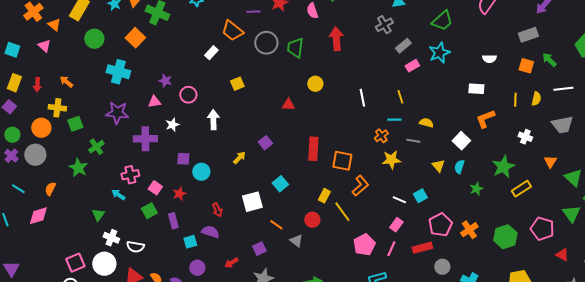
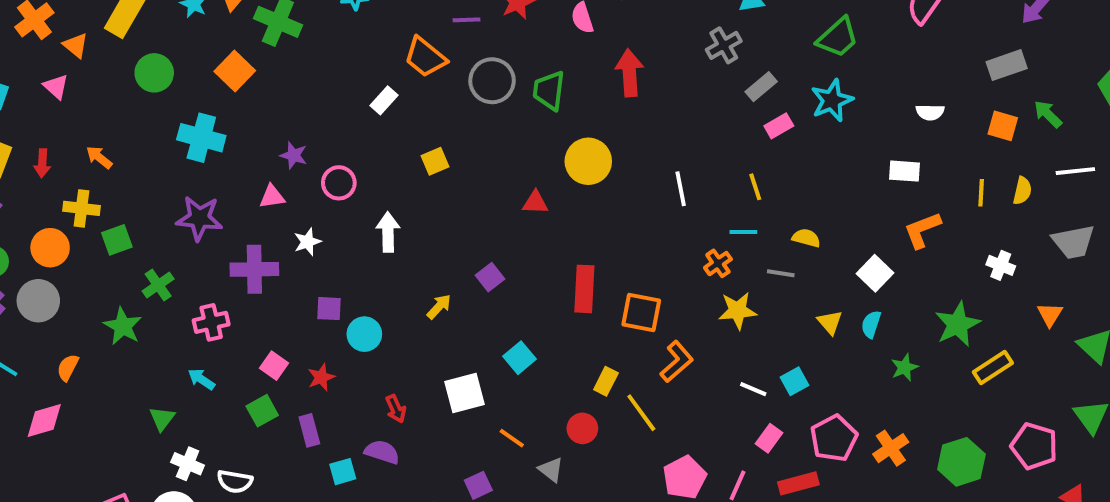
yellow circle: (315, 84) -> (588, 161), size x1.5
pink cross: (130, 175) -> (211, 322), moved
pink rectangle: (396, 225) -> (769, 438), moved

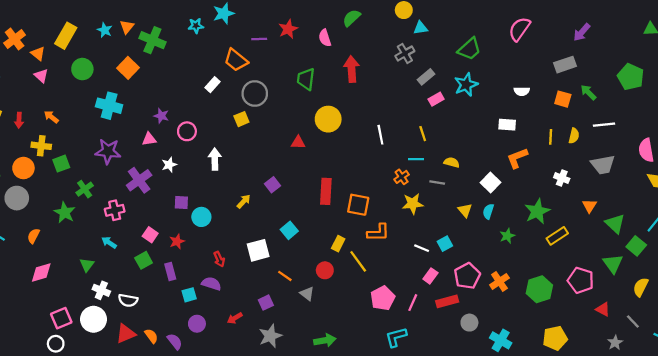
gray circle: (492, 81) -> (255, 94), moved
pink triangle: (56, 87) -> (41, 76), moved
purple cross: (254, 269) -> (139, 180), turned -35
orange L-shape: (677, 362) -> (378, 233), turned 40
pink diamond: (44, 421) -> (41, 273), moved

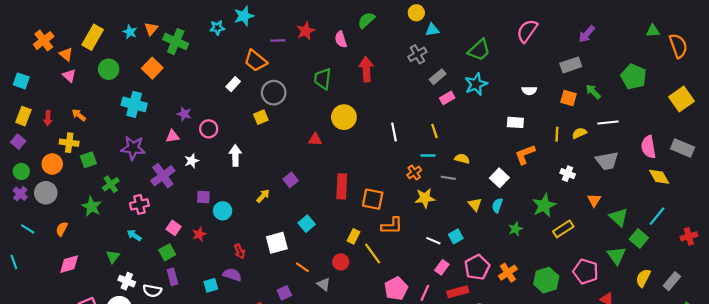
yellow semicircle: (574, 136) -> (579, 133), turned -128
purple rectangle: (170, 271) -> (172, 277), moved

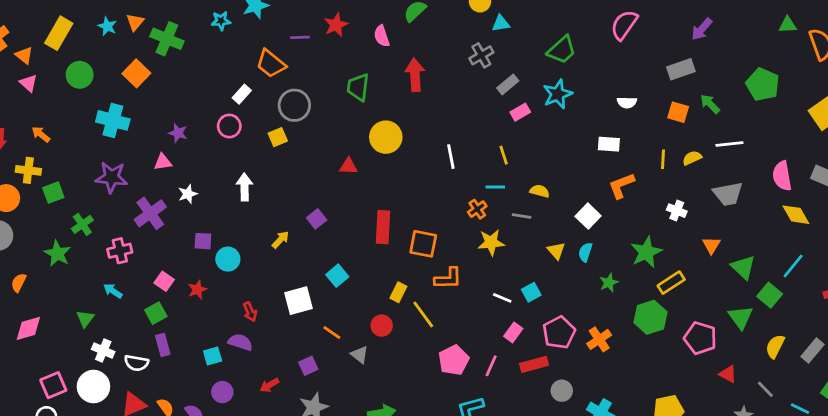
pink circle: (209, 129) -> (229, 126), moved
green hexagon: (546, 280) -> (650, 317), moved

